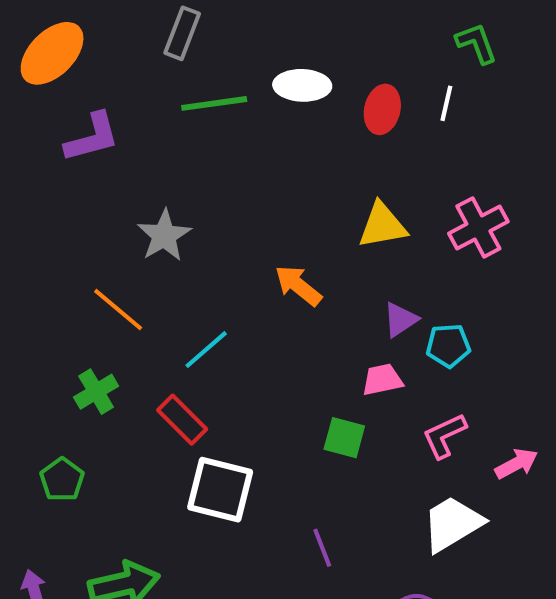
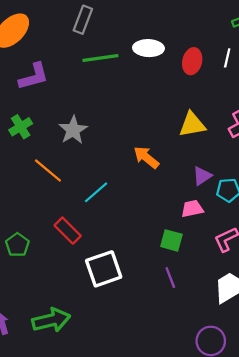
green cross: (96, 392) -> (21, 127), moved
red rectangle: (182, 420) -> (68, 231), moved
green pentagon: (62, 480) -> (17, 245), moved
white square: (220, 490) -> (104, 269), turned -33
purple line: (322, 548) -> (170, 278), moved

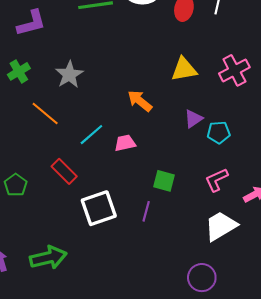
pink trapezoid: (192, 209) -> (125, 143), moved
purple line: (170, 278) -> (146, 211), moved, turned 36

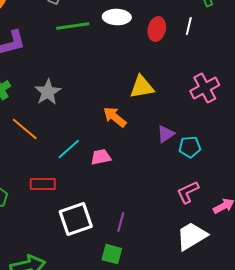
yellow triangle: (184, 69) -> (142, 87), moved
red rectangle: (64, 171) -> (43, 184), turned -45
green square: (164, 181) -> (112, 254), moved

